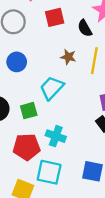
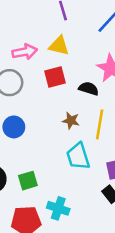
black semicircle: (85, 28) -> (89, 89), turned 138
cyan trapezoid: (52, 88) -> (78, 156), moved, turned -60

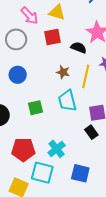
pink arrow: (25, 52) -> (29, 16), turned 54
green square: (28, 181) -> (36, 108), moved
cyan cross: (58, 208) -> (57, 149), moved, turned 30

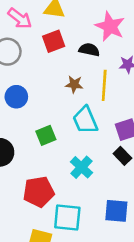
cyan cross: (57, 149) -> (81, 167), moved

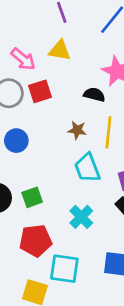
red square: (54, 41) -> (40, 91), moved
green square: (46, 135) -> (32, 197), moved

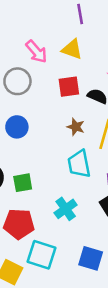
red square: (40, 91) -> (69, 87), moved

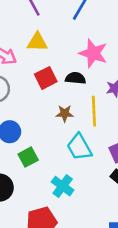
green square: (23, 183) -> (28, 157), moved
cyan cross: (66, 209) -> (63, 186), moved

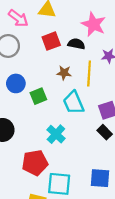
green square: (28, 157) -> (38, 96), moved

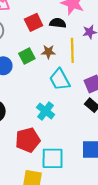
green square: (38, 96) -> (27, 56), moved

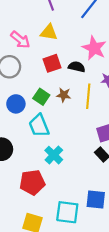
green square: (27, 56) -> (41, 97), turned -35
cyan trapezoid: (60, 80) -> (39, 126), moved
cyan square: (53, 158) -> (67, 212), moved

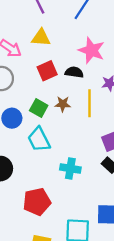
cyan cross: (54, 155) -> (70, 168), moved, turned -30

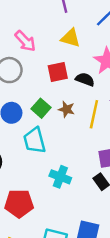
yellow triangle: (41, 38) -> (71, 38), moved

